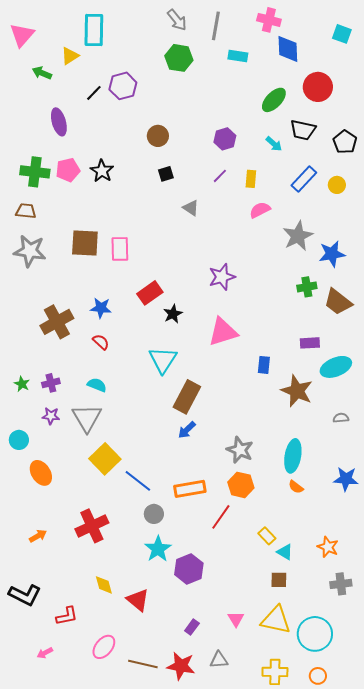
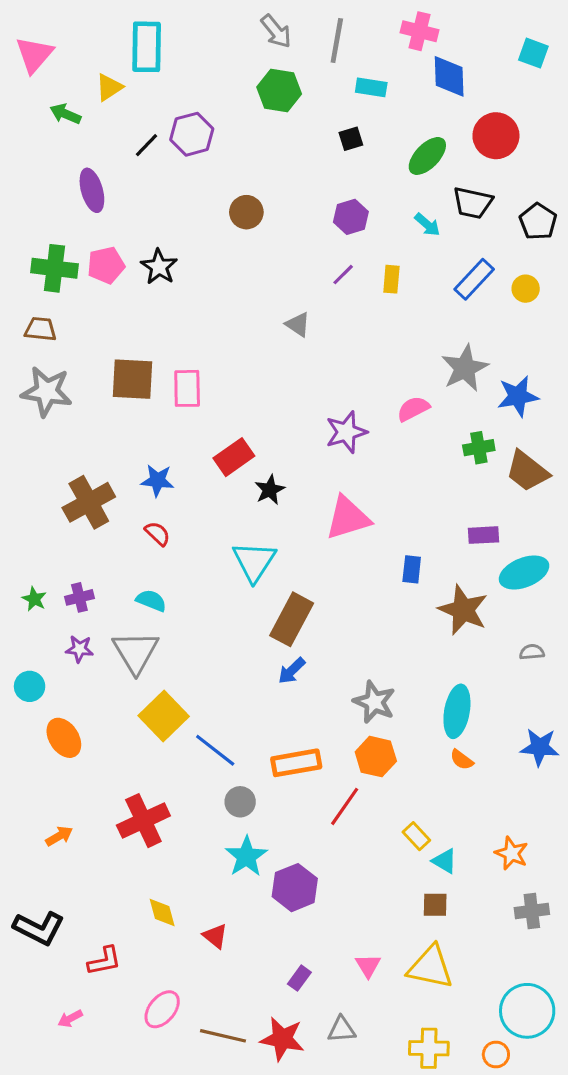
black square: (166, 174) -> (351, 139), moved
pink semicircle: (260, 210) -> (413, 409), moved
red triangle: (138, 600) -> (215, 936), size x0.7
cyan circle: (315, 634) -> (527, 1011), moved

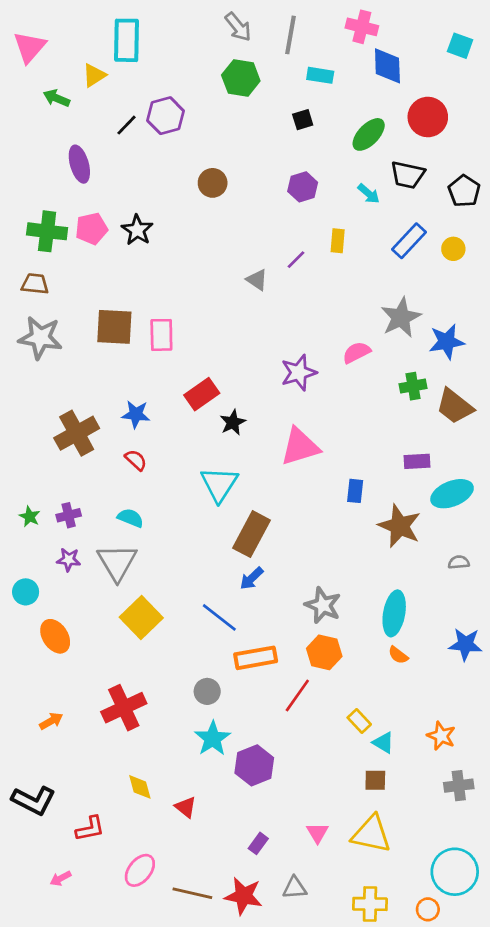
purple line: (343, 275) -> (296, 260), moved
blue line: (215, 750) -> (219, 617), moved

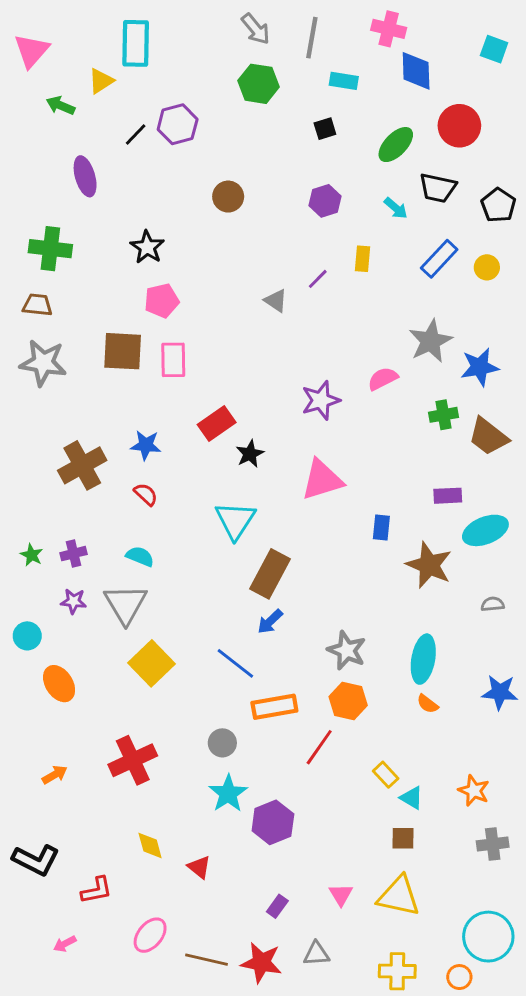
pink pentagon: (91, 229) -> (162, 301), moved

